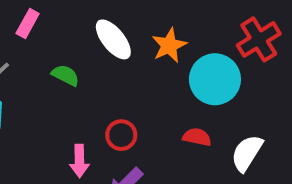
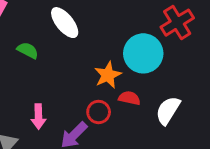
orange star: (169, 45) -> (108, 75), moved
red circle: (121, 135) -> (99, 112), moved

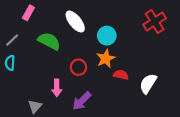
green semicircle: (28, 50) -> (49, 41), size x1.5
cyan circle: (143, 53) -> (107, 36), moved, size x0.7
red circle: (99, 112) -> (78, 67), moved

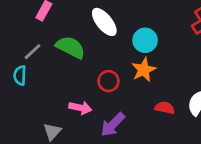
gray line: (12, 40) -> (33, 52), moved
red semicircle: (121, 75) -> (165, 108), moved
pink arrow: (57, 88) -> (80, 108), turned -77

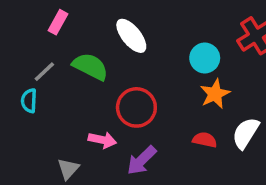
cyan circle: (145, 40) -> (205, 58), moved
orange star: (144, 70) -> (215, 94), moved
red circle: (108, 81) -> (136, 107), size x1.5

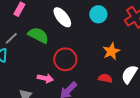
cyan circle: (205, 58) -> (98, 14), moved

